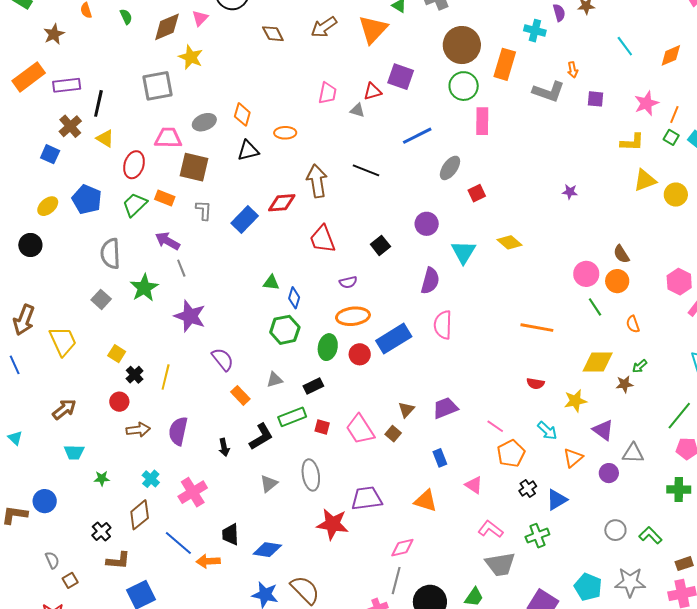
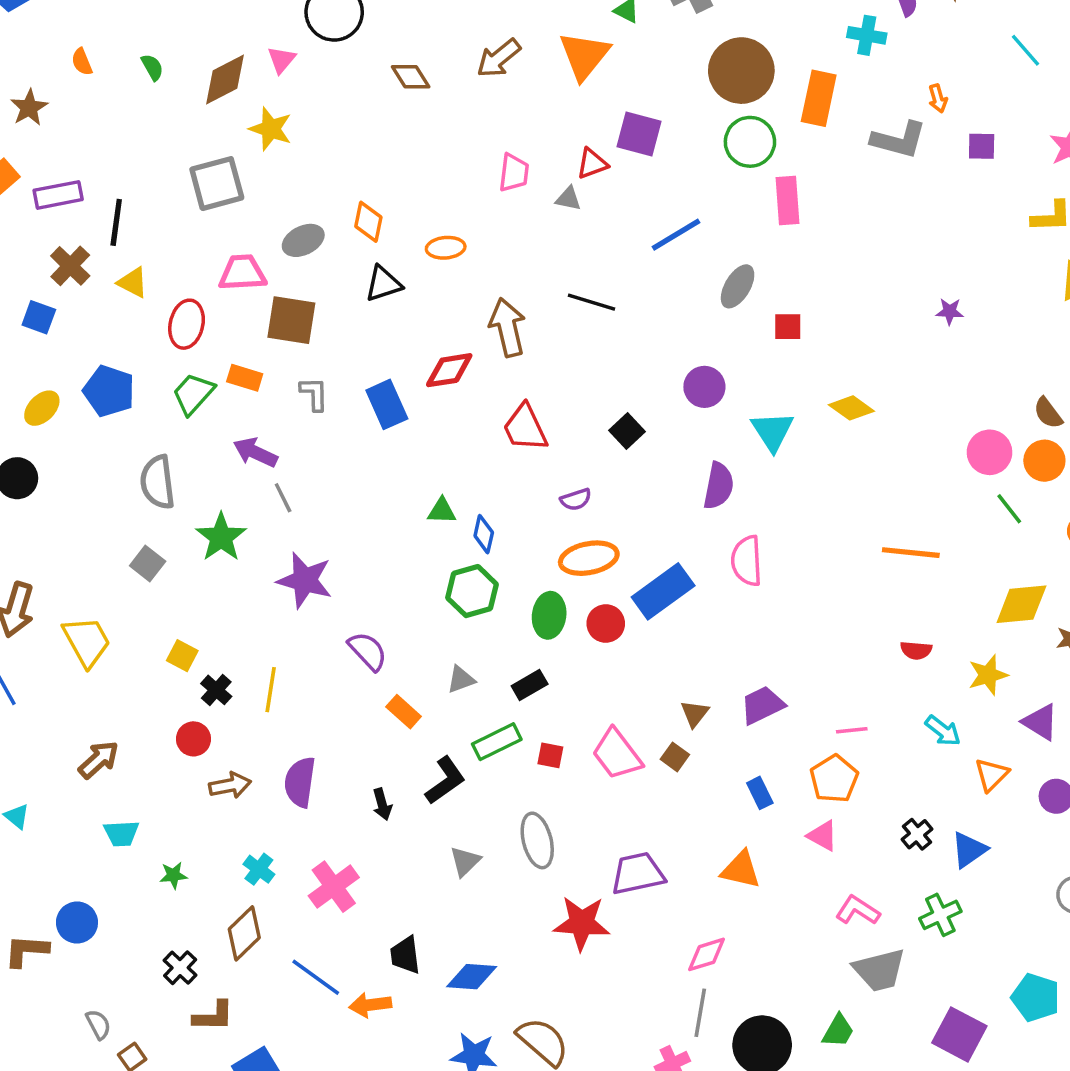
red square: (477, 193) -> (788, 327), turned 30
blue rectangle: (245, 219) -> (387, 404), turned -64
pink line: (495, 426) -> (852, 730), turned -36
orange pentagon: (511, 453) -> (834, 779), moved

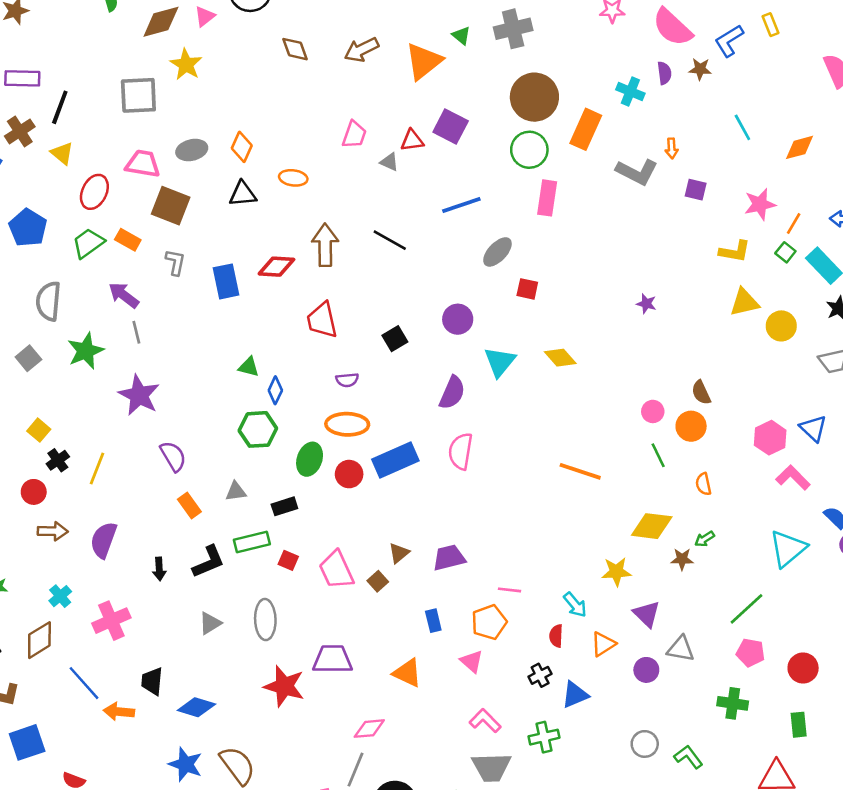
pink circle: (990, 452) -> (653, 411), size x0.7
red semicircle: (916, 650) -> (556, 636), moved, turned 75

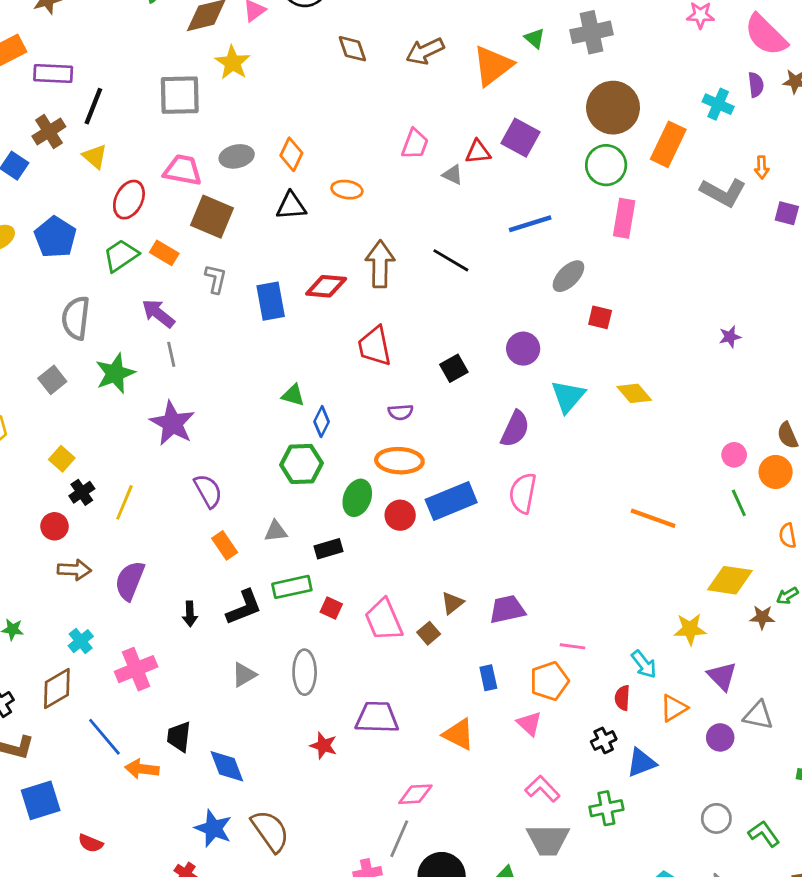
purple star: (646, 304) -> (730, 337), turned -30
red star: (284, 686) -> (324, 746), size x0.6
blue diamond: (196, 707) -> (227, 766), turned 51

